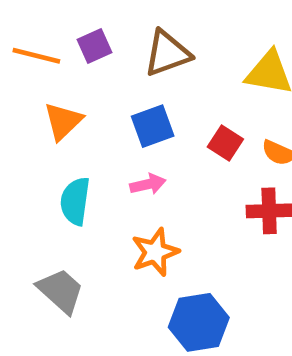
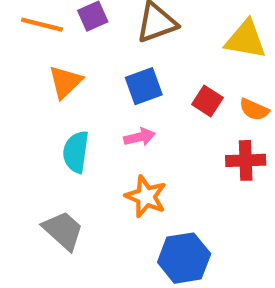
orange star: (155, 252) -> (146, 196), turned -30

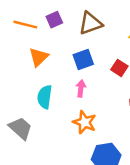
pink arrow: (140, 137) -> (81, 88), turned -70
gray trapezoid: (63, 230) -> (21, 128), moved

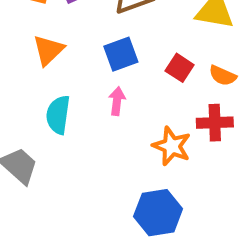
orange star: (84, 122) -> (172, 146), moved

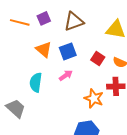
orange triangle: (48, 50) -> (44, 49), moved, turned -36
pink arrow: (117, 101) -> (66, 75), turned 48

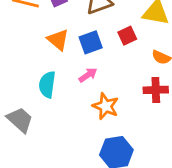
red square: (98, 58) -> (127, 36), moved, turned 32
orange star: (94, 98) -> (106, 106), moved

